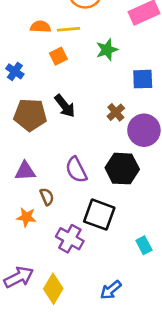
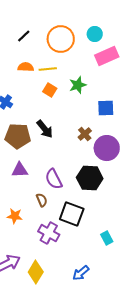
orange square: (58, 56) -> (50, 90), moved, turned -32
purple triangle: (25, 171) -> (20, 170), moved
brown semicircle: (47, 197) -> (42, 200), moved

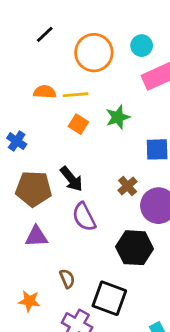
black line: (24, 36) -> (45, 34), moved
purple semicircle: (54, 179) -> (84, 217), moved

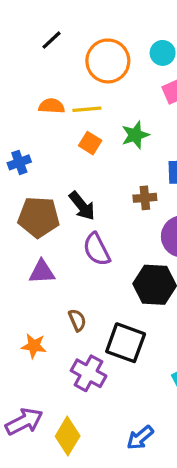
blue cross: (17, 141) -> (19, 162), turned 36
brown cross: (128, 186) -> (145, 198), moved, turned 36

